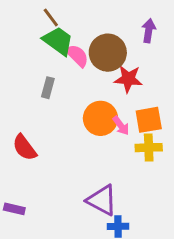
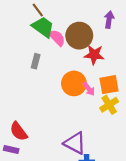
red semicircle: (25, 148) -> (19, 131), moved
yellow cross: (149, 148) -> (109, 105), turned -30

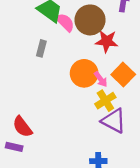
orange square: (109, 85) -> (123, 74), turned -36
yellow cross: (109, 105) -> (105, 101), moved
purple triangle: (75, 143) -> (114, 121), moved

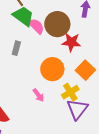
pink arrow: (101, 79) -> (38, 95), moved
purple triangle: (114, 121) -> (77, 109), turned 40

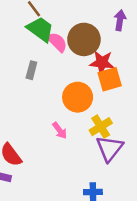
orange square: (85, 70) -> (110, 79), moved, turned 30

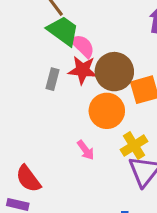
brown circle: (84, 39) -> (114, 72), moved
red star: (102, 63) -> (83, 70), moved

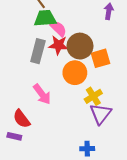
green trapezoid: (63, 31) -> (45, 18), turned -40
gray rectangle: (52, 79) -> (38, 51), size x1.6
pink arrow: (86, 150) -> (42, 94), moved, size x1.5

